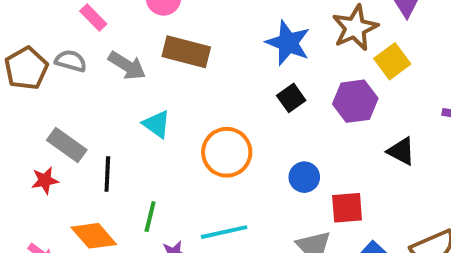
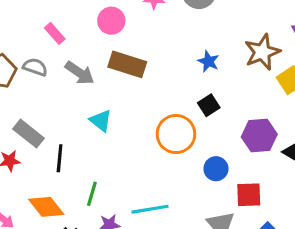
blue star: (288, 43) -> (208, 61), size x0.6
purple hexagon: (355, 101) -> (259, 136), moved
orange circle: (227, 152) -> (176, 134), moved

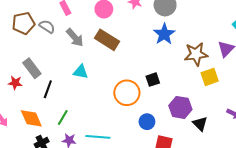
blue star: (208, 61) -> (164, 34), moved, size x1.5
cyan triangle: (101, 121) -> (81, 72), turned -42

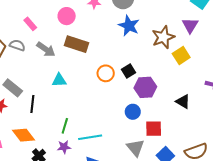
orange circle: (127, 93) -> (106, 73), moved, size x0.7
purple hexagon: (180, 107) -> (145, 87), moved
green line: (63, 117) -> (65, 126), moved

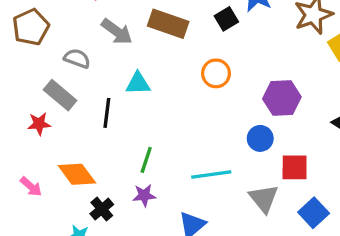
gray semicircle: (17, 45) -> (77, 58), moved
black square: (129, 71) -> (226, 19), moved
black line: (32, 104) -> (107, 113), moved
cyan line: (90, 137) -> (211, 175), moved

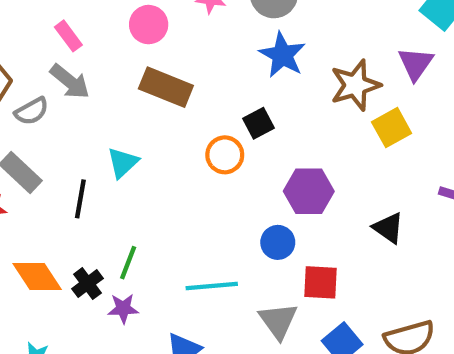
black square: (226, 19) -> (259, 123), moved
gray arrow: (117, 32) -> (70, 82), moved
gray semicircle: (77, 58) -> (32, 111), moved, turned 128
cyan triangle: (138, 83) -> (123, 163), turned -44
black cross: (102, 209) -> (87, 284), moved

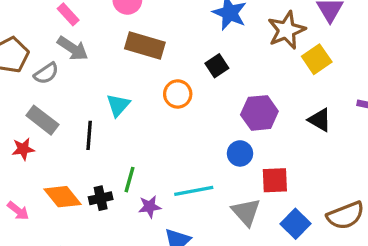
orange circle: (225, 155) -> (178, 94), moved
black triangle: (388, 228) -> (320, 120), moved
black cross: (87, 284) -> (101, 198), turned 30
purple star: (123, 308) -> (150, 207), moved

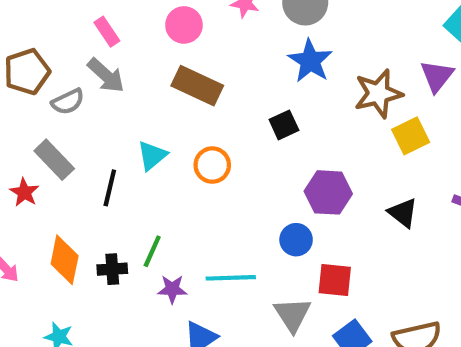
orange circle: (178, 94) -> (212, 165), moved
red star: (23, 149) -> (24, 192), turned 30
orange diamond: (62, 197) -> (65, 260), turned 42

